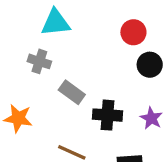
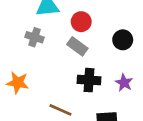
red circle: (133, 32) -> (81, 22), moved
gray rectangle: (72, 92) -> (77, 46), moved

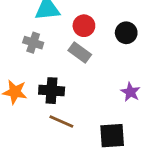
black circle: (123, 40) -> (126, 33), moved
black cross: (89, 80) -> (52, 91), moved

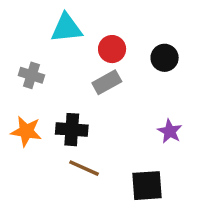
gray cross: (33, 43) -> (31, 75), moved
gray rectangle: (80, 52) -> (107, 82), turned -65

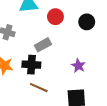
gray rectangle: (107, 82) -> (43, 45), moved
purple star: (170, 131) -> (78, 66), moved

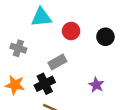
black cross: (31, 65) -> (45, 84), turned -30

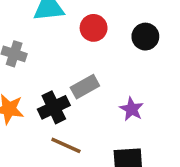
gray rectangle: (57, 62) -> (85, 87), moved

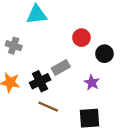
red circle: (94, 28) -> (81, 38), moved
black circle: (145, 37) -> (104, 54), moved

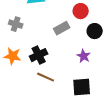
red circle: (81, 38) -> (81, 11), moved
gray rectangle: (61, 67) -> (62, 28), moved

